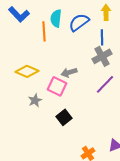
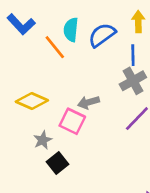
orange line: (44, 31) -> (55, 47), turned -36
black square: (64, 117) -> (57, 163), moved

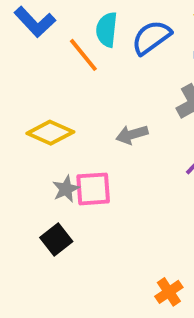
pink square: (72, 121) -> (93, 189), moved, turned -30
black square: (57, 163) -> (56, 239), moved

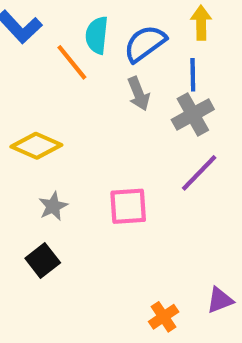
gray arrow: (132, 135) -> (139, 94), moved, turned -96
pink square: (93, 189) -> (128, 206), moved

